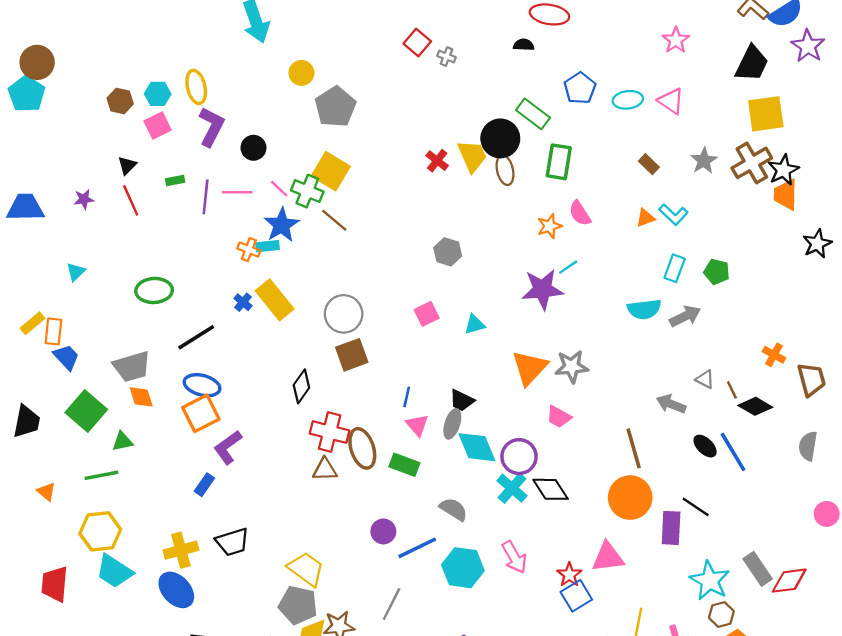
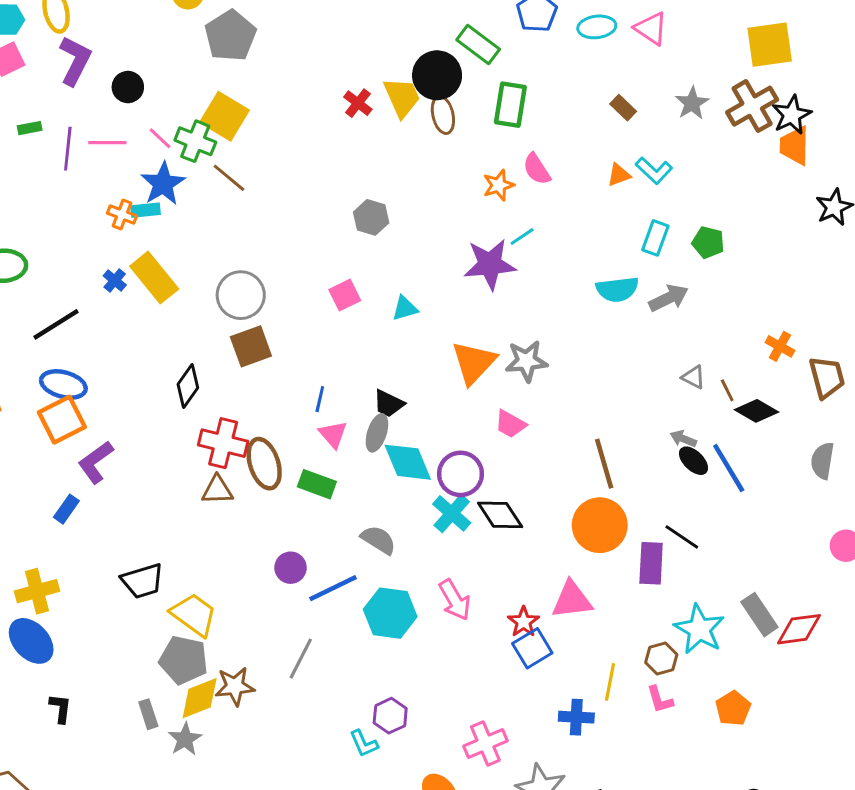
gray arrow: (671, 404) -> (683, 439), moved, size x0.7
black trapezoid: (232, 542) -> (143, 581), moved
brown hexagon: (721, 614) -> (661, 659), moved

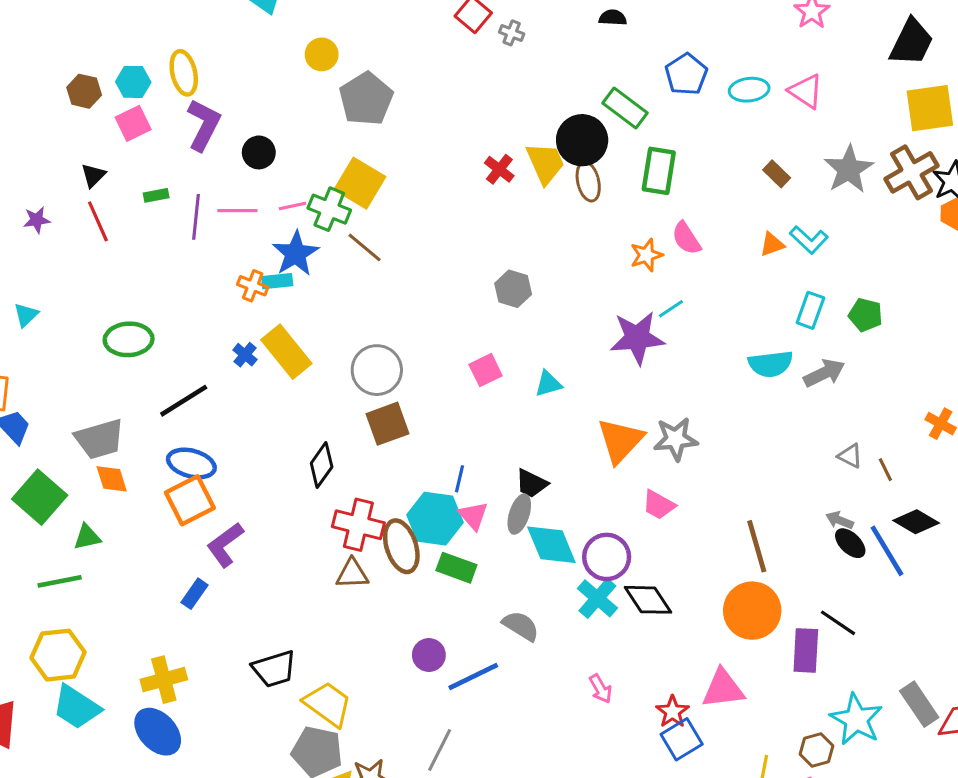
gray star: (692, 103) -> (849, 169), size x1.4
pink line: (160, 138) -> (293, 206), turned -55
black diamond: (757, 411) -> (916, 522), moved
pink arrow: (455, 600) -> (600, 689), size x0.7
cyan hexagon: (390, 613) -> (435, 519), moved

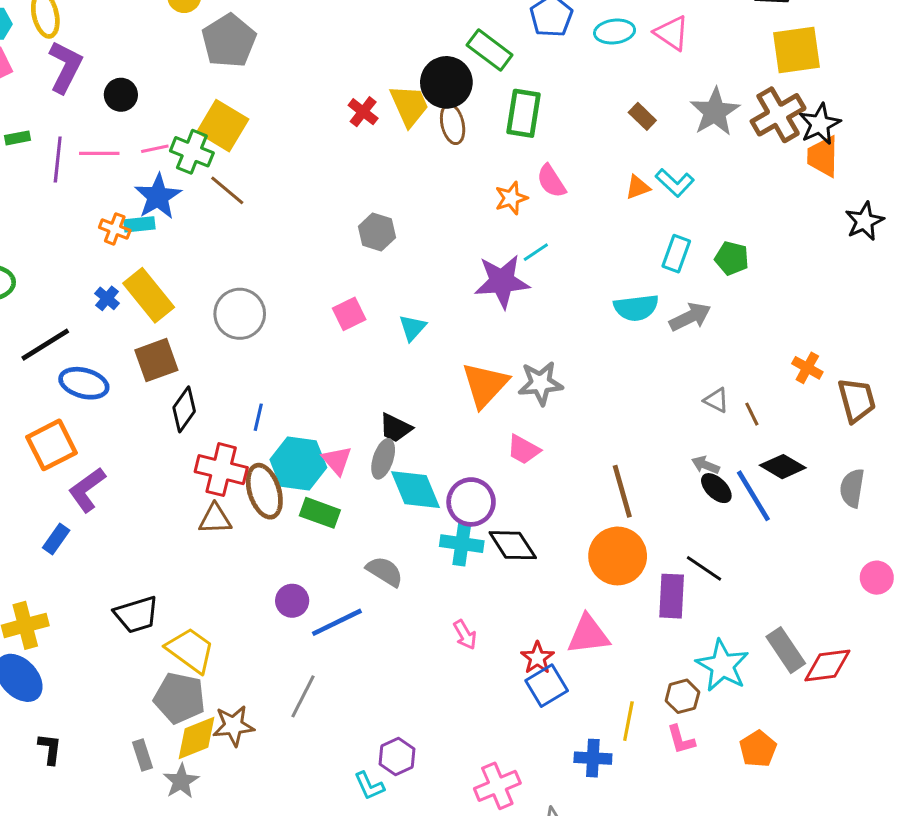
cyan triangle: (548, 384) -> (412, 328), turned -32
brown square: (387, 424) -> (156, 360), moved
blue ellipse: (191, 463) -> (84, 383), moved
blue line: (460, 479) -> (258, 417), moved
cyan cross: (597, 598) -> (462, 544), turned -33

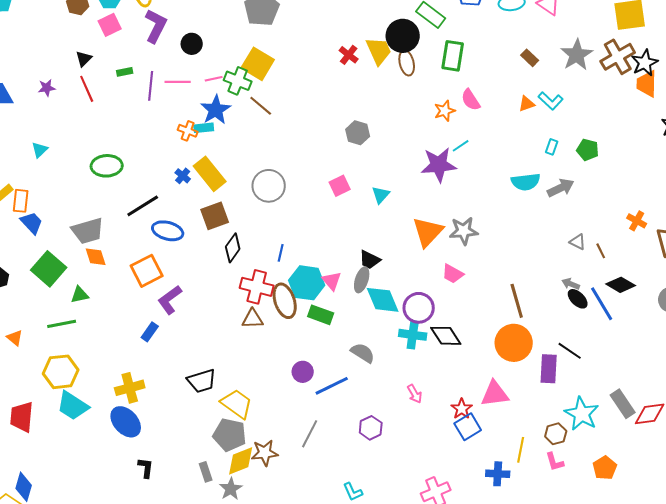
cyan rectangle: (676, 254) -> (552, 147), size x0.7
purple hexagon: (397, 757) -> (371, 428), moved

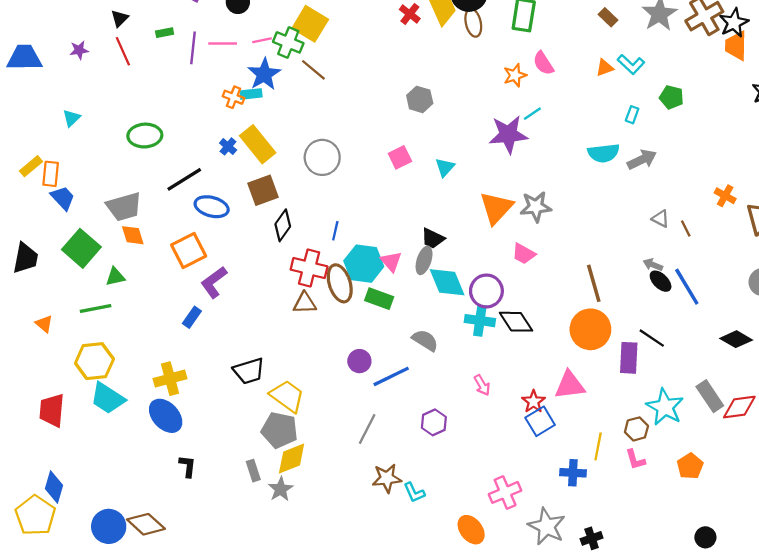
green pentagon: (588, 150) -> (671, 97), moved
black diamond: (621, 285) -> (736, 339), moved
brown star: (265, 453) -> (387, 478), moved

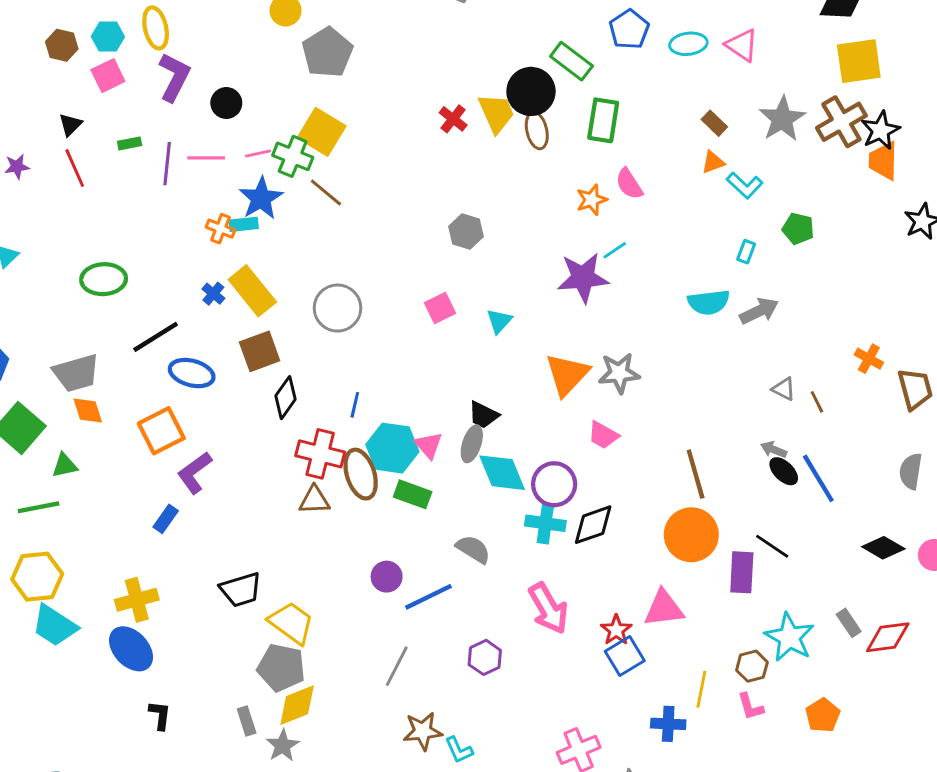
orange triangle: (605, 68) -> (713, 162), moved
black diamond: (516, 322) -> (593, 525), turned -76
pink arrow: (482, 385) -> (548, 608), size x1.8
gray rectangle: (710, 396) -> (849, 623), size x0.7

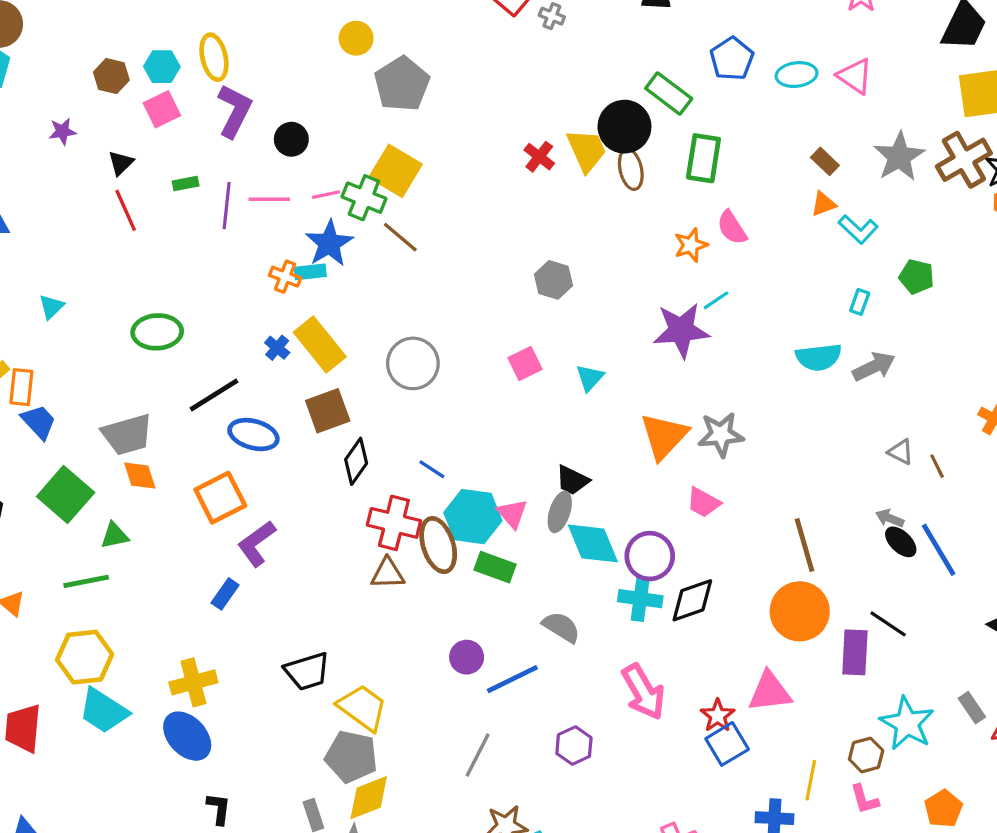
purple star: (17, 167) -> (62, 131), moved
blue line: (355, 405) -> (432, 469), turned -70

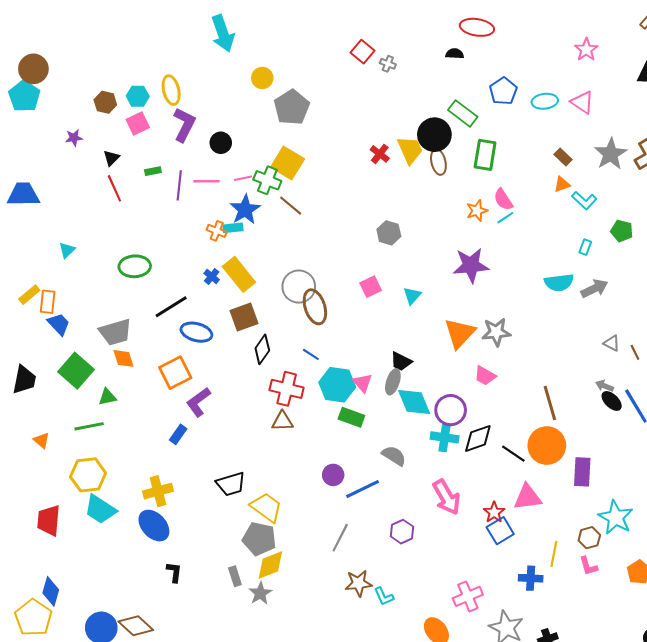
cyan line: (716, 300) -> (505, 218), moved
brown ellipse: (438, 545) -> (315, 307), moved
black line: (888, 624) -> (513, 454), moved

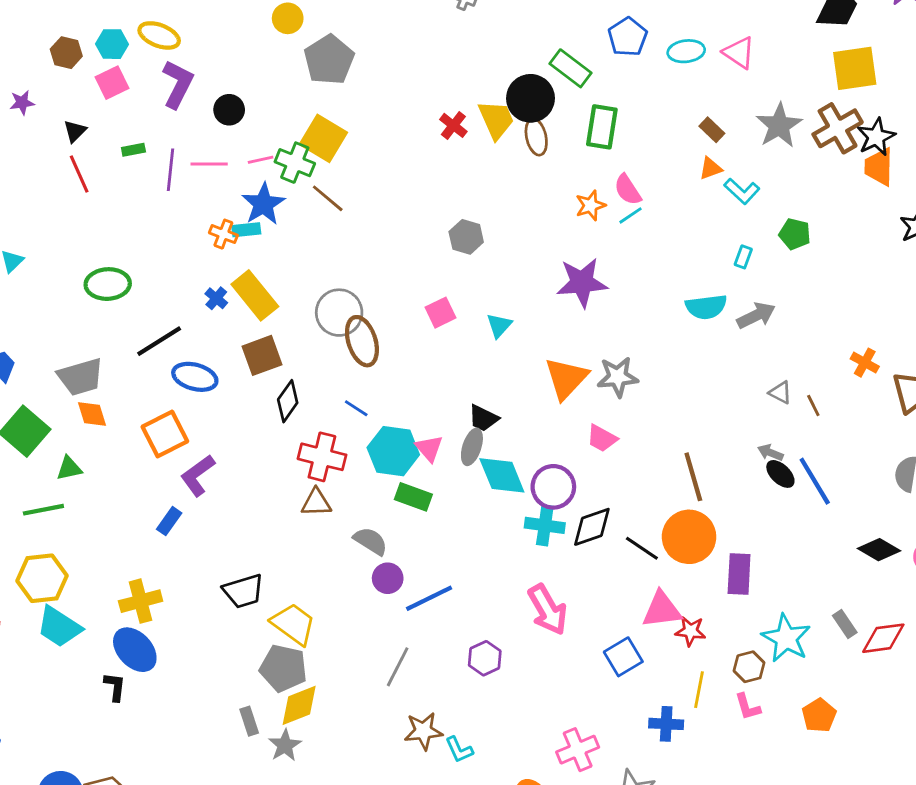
yellow ellipse: (171, 90) -> (159, 35), turned -56
gray semicircle: (394, 456) -> (371, 541), moved
red star: (494, 512) -> (690, 631), moved, turned -30
black L-shape: (174, 572) -> (115, 687), moved

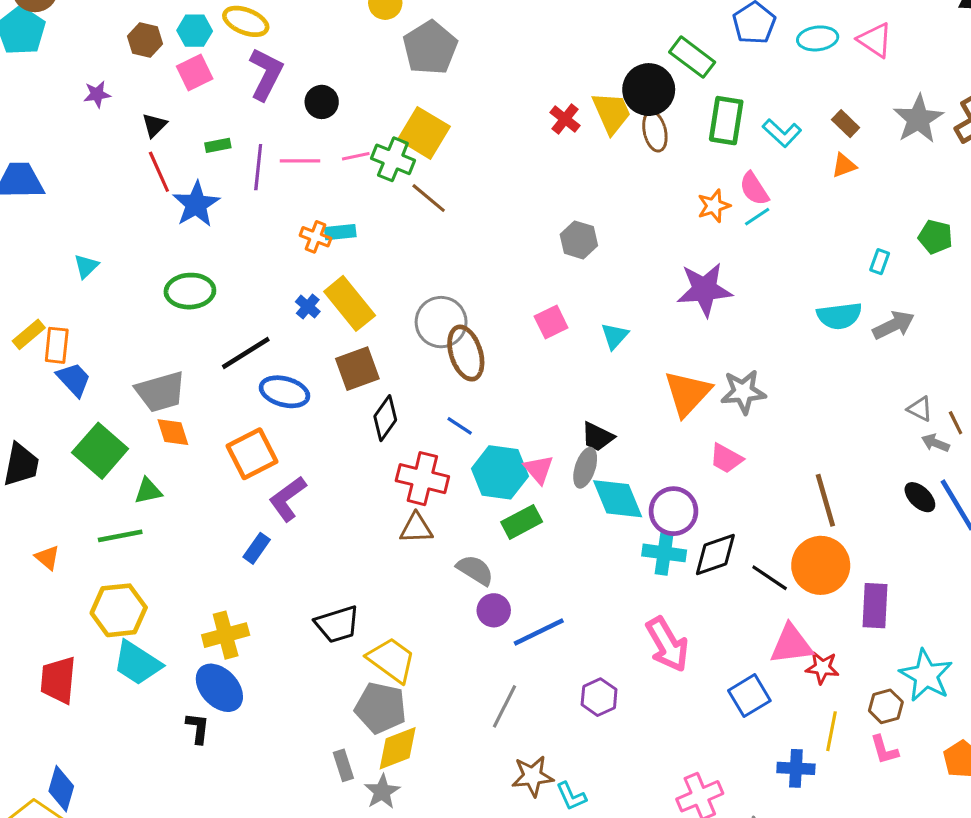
cyan L-shape: (742, 191) -> (782, 133), moved
blue star: (263, 204) -> (196, 204), moved
gray arrow: (770, 453) -> (935, 443), moved
green rectangle: (413, 497) -> (522, 522), turned -48

